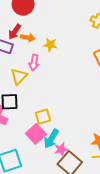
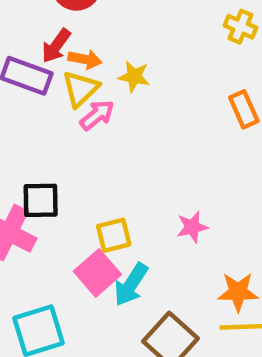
pink arrow: (34, 63) -> (97, 115), turned -140
yellow triangle: (19, 76) -> (81, 89), moved
pink star: (61, 149) -> (192, 227), moved

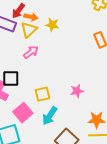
pink arrow: (97, 115) -> (31, 52), moved
pink square: (97, 273) -> (23, 113), moved

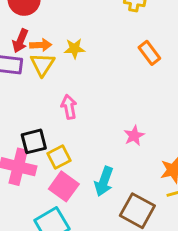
pink arrow: (31, 52) -> (69, 107), moved, turned -49
yellow square: (42, 94) -> (59, 157), moved

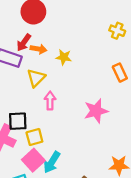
yellow triangle: (42, 64) -> (36, 78), moved
pink star: (134, 136) -> (96, 111), moved, size x1.5
cyan arrow: (104, 181) -> (52, 162), moved

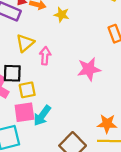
yellow triangle: (36, 78) -> (25, 43), moved
pink square: (33, 160) -> (24, 112), turned 30

